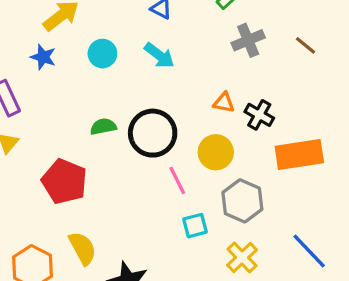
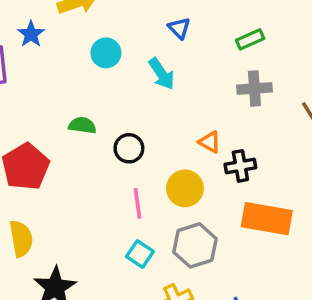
blue star: (43, 57) -> (31, 34), moved
black cross: (259, 115) -> (240, 166), turned 32
black circle: (153, 133) -> (129, 148), size x0.6
cyan square: (195, 226) -> (140, 254), turned 30

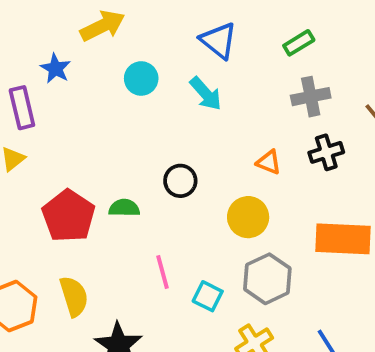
blue triangle: (179, 28) -> (219, 41), size x1.5
green semicircle: (82, 125) -> (124, 208), moved
black cross: (240, 166) -> (326, 152), moved
pink line: (138, 203) -> (163, 272), moved

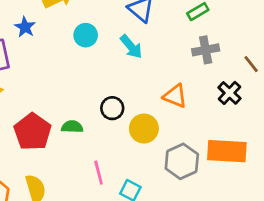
black cross: (326, 152) -> (229, 93), moved, turned -30
orange triangle: (269, 162) -> (175, 96), size x1.4
yellow circle: (248, 217) -> (144, 129), moved
gray hexagon: (267, 279) -> (182, 161), moved

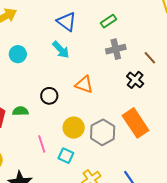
cyan circle: (86, 35) -> (18, 54), moved
orange triangle: (175, 96) -> (84, 84), moved
yellow circle: (144, 129) -> (74, 128), moved
orange rectangle: (227, 151) -> (136, 123), turned 56

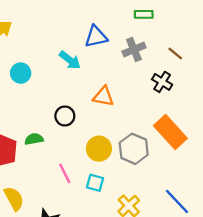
green rectangle: (108, 21) -> (144, 14), moved, turned 42
blue triangle: (66, 22) -> (96, 37), moved, turned -40

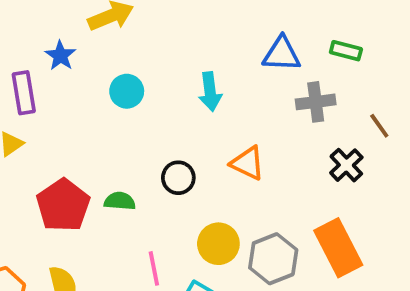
blue triangle: (96, 37) -> (282, 54), moved
cyan arrow: (70, 60) -> (210, 92), turned 30

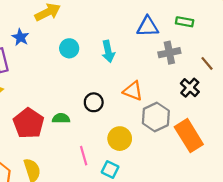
cyan circle: (127, 91) -> (69, 48), moved
gray hexagon: (273, 259) -> (156, 117), moved

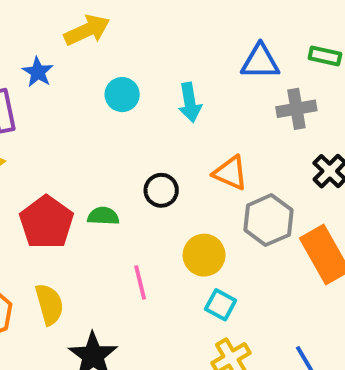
cyan square: (110, 170) -> (221, 305), moved

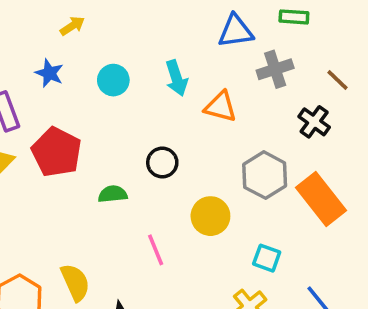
yellow arrow: (87, 30) -> (72, 26), size x0.6
blue star: (38, 72) -> (49, 73), moved
orange triangle: (230, 173) -> (221, 107), moved
red pentagon: (46, 222) -> (56, 152), moved
cyan square: (221, 305) -> (267, 258), moved

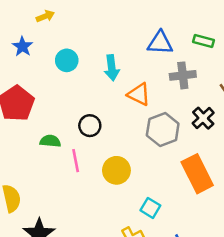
gray hexagon: (265, 175) -> (163, 129), moved
pink line: (156, 250) -> (76, 161), moved

